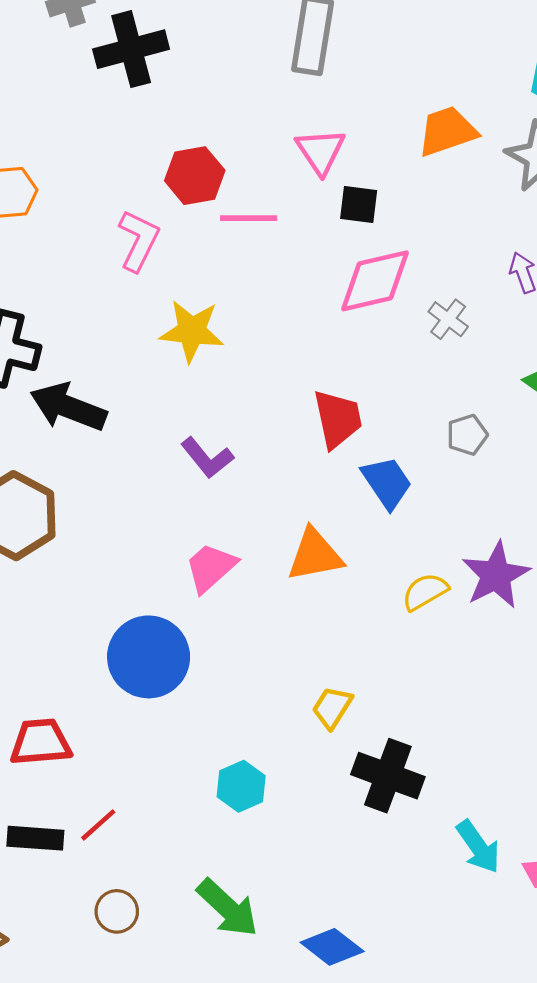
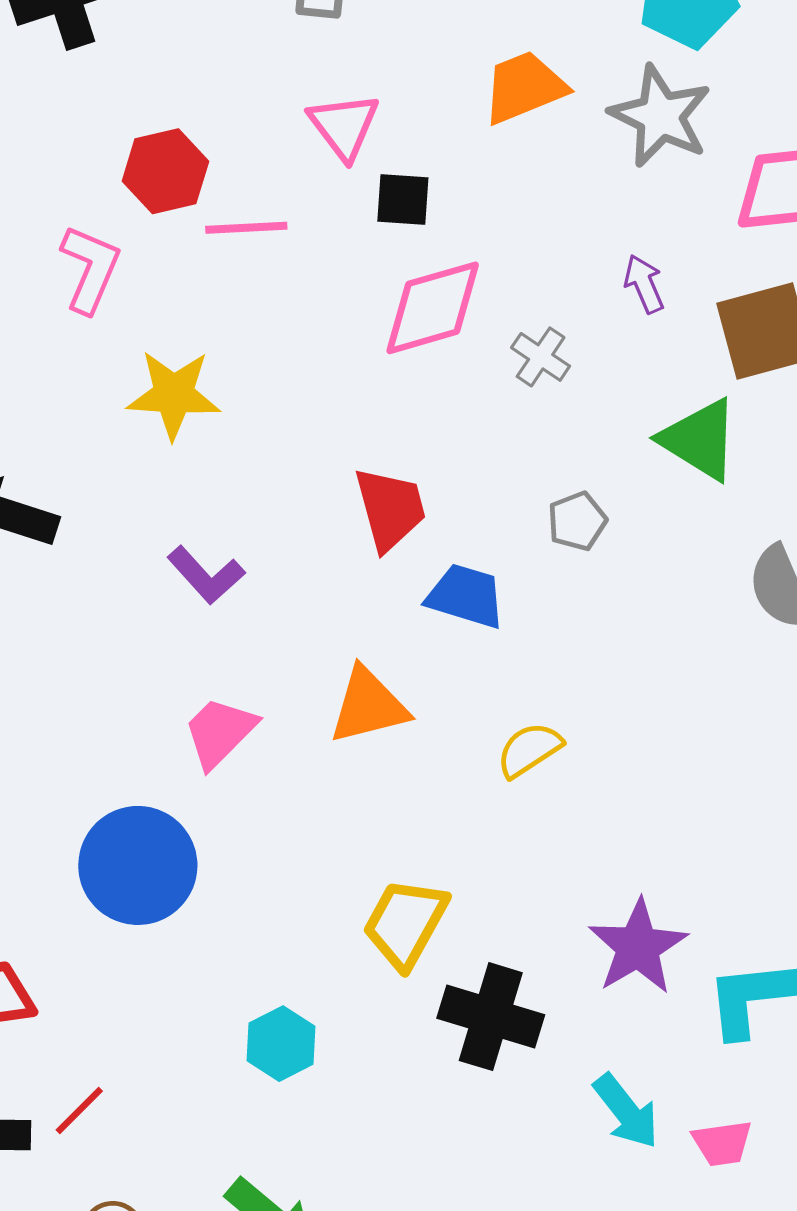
blue trapezoid: (387, 482) -> (466, 596), turned -36
purple star: (496, 575) -> (638, 947), moved
yellow trapezoid: (332, 707) -> (405, 923), size x1.5

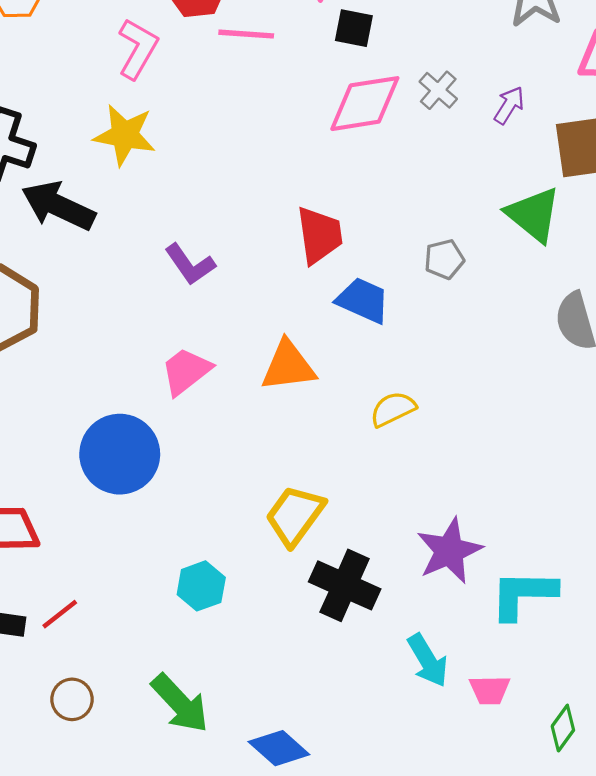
purple arrow: (644, 284) -> (509, 105), turned 48
gray cross: (541, 357) -> (438, 90), moved
yellow star: (174, 394) -> (125, 135), moved

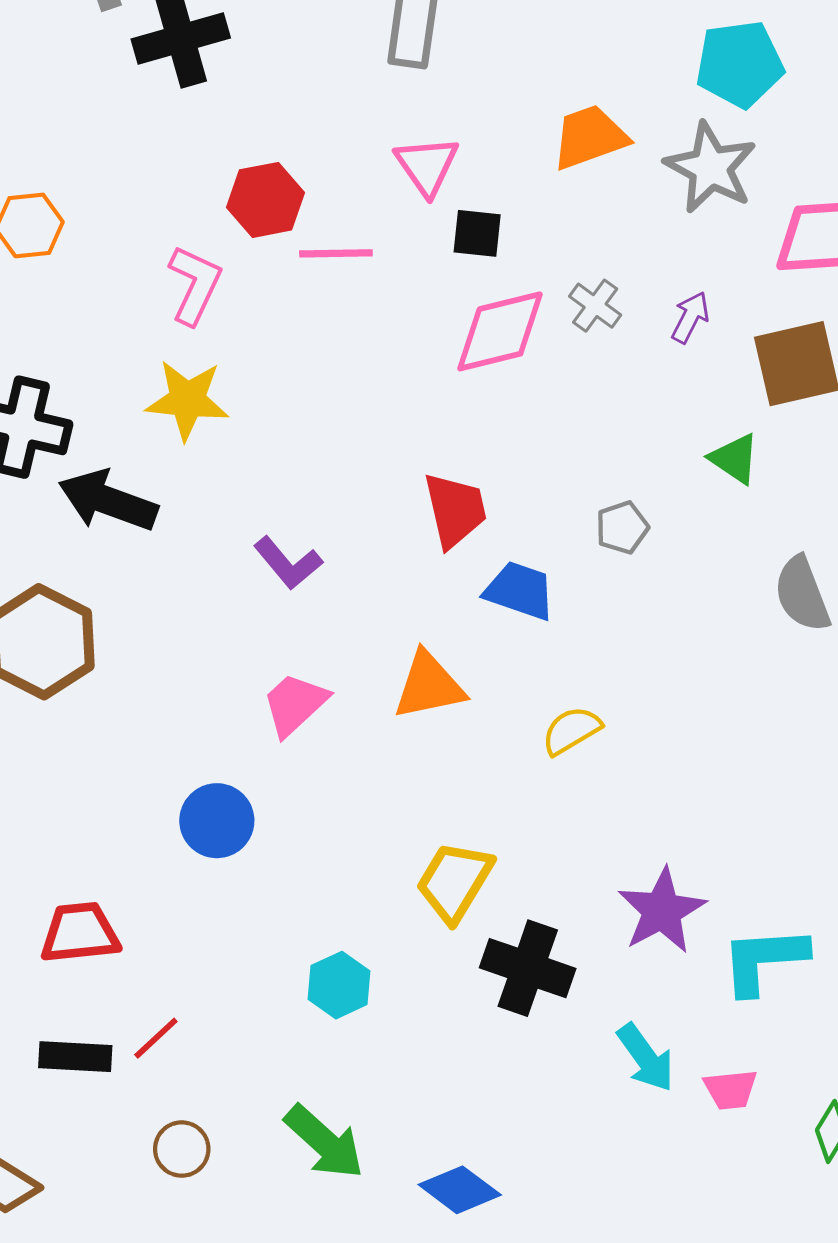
green triangle: (533, 215) -> (735, 459), size x0.7
blue circle: (120, 454) -> (217, 821), size x0.7

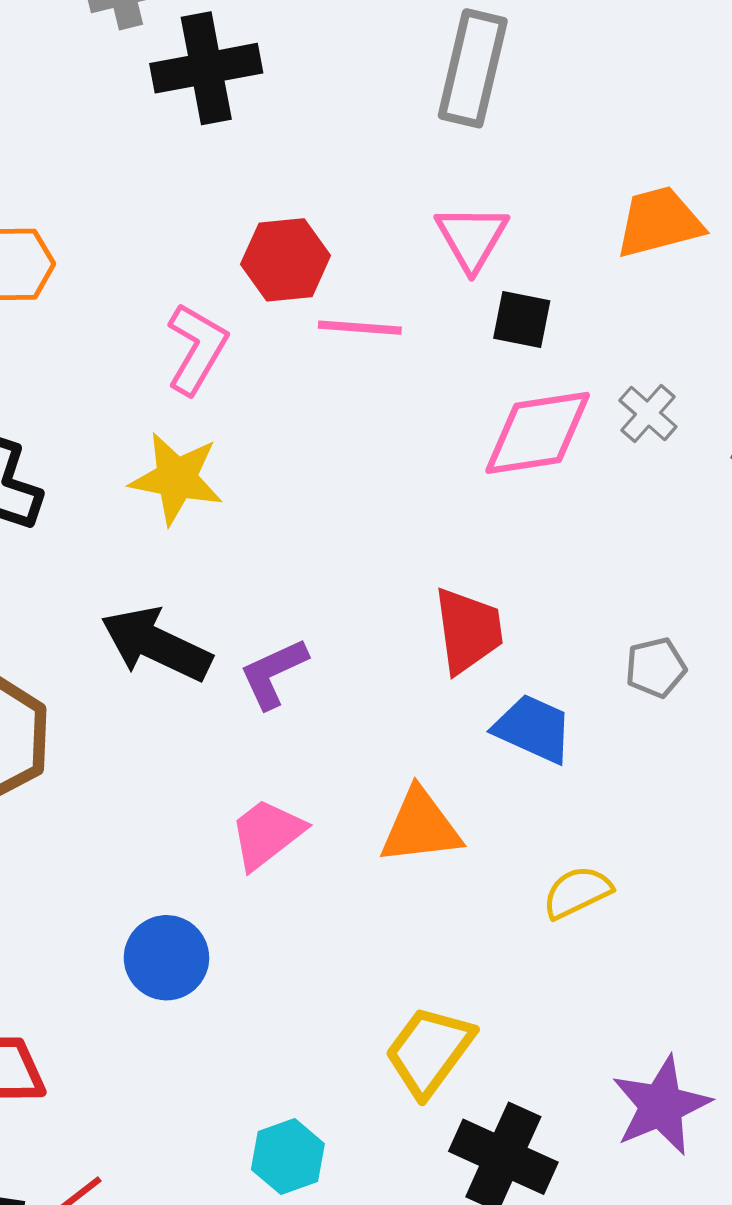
black arrow: (108, 501) -> (156, 644), moved
purple L-shape: (288, 563) -> (273, 673), turned 100

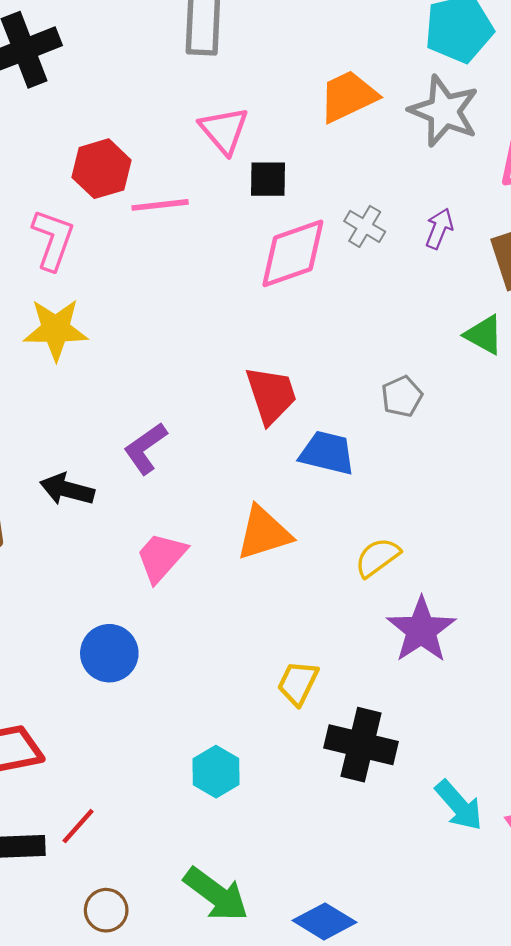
black arrow: (156, 644) -> (67, 489), moved, size x0.7
yellow trapezoid: (429, 1051) -> (298, 683), size x0.7
purple star: (661, 1106) -> (421, 630), moved

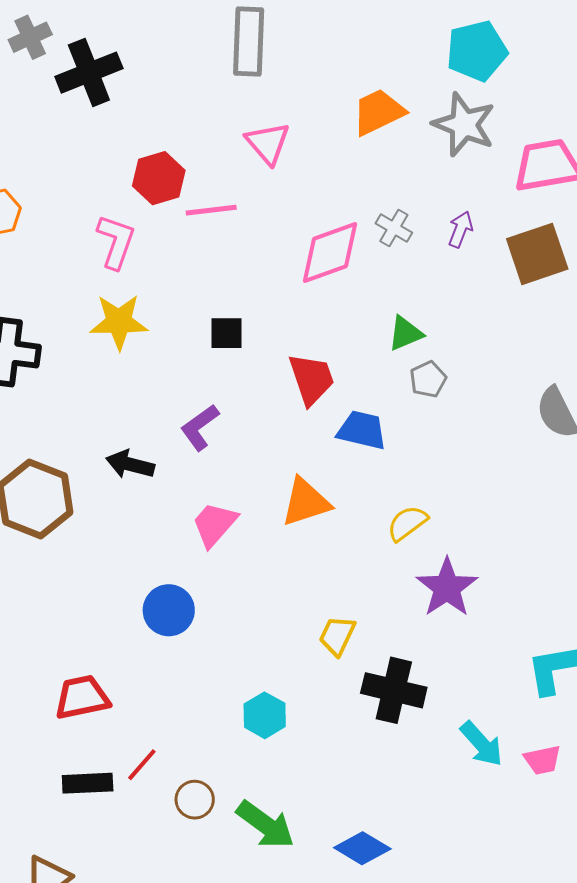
black square: (268, 179) -> (227, 333), moved
green triangle: (484, 335) -> (405, 333), moved, turned -51
brown circle: (106, 910) -> (195, 800), moved

